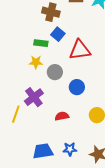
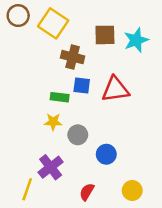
blue square: (58, 34) -> (82, 86), turned -32
red triangle: (80, 50) -> (115, 89), moved
red semicircle: (62, 116) -> (87, 192), turned -48

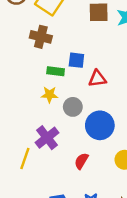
brown cross: (73, 57) -> (41, 37), moved
red triangle: (115, 89) -> (97, 79), moved, size x0.7
blue circle: (106, 154) -> (100, 125), size x1.5

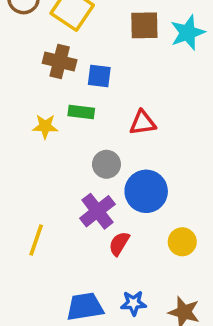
blue square: (76, 60) -> (99, 76), moved
yellow star: (49, 95) -> (45, 126), moved
purple cross: (47, 138) -> (97, 211), moved

